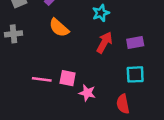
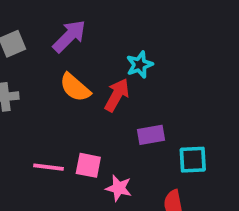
red arrow: (104, 42) -> (117, 95), moved
purple rectangle: (135, 42) -> (151, 135), moved

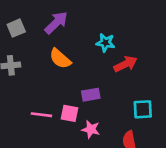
cyan star: (140, 65) -> (105, 43), turned 30
red arrow: (117, 95) -> (125, 64), moved, turned 35
purple rectangle: (151, 135) -> (91, 95), moved

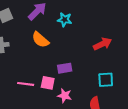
cyan star: (105, 43) -> (65, 20), moved
red arrow: (125, 64) -> (103, 44), moved

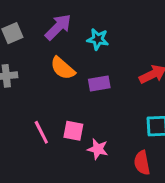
purple rectangle: (65, 68) -> (99, 83), moved
pink line: (26, 84) -> (41, 132), turned 56

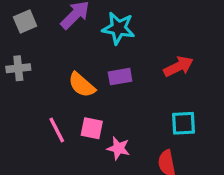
cyan star: (98, 39) -> (118, 28), size x1.4
orange semicircle: (63, 68) -> (82, 85), moved

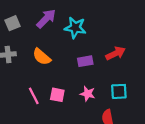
purple rectangle: (120, 77) -> (85, 61), moved
orange semicircle: (82, 85) -> (42, 57), moved
pink star: (118, 148) -> (88, 94), moved

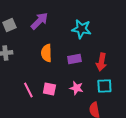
cyan star: (75, 28) -> (81, 29), moved
red arrow: (116, 53) -> (101, 62), moved, turned 126
orange semicircle: (42, 57) -> (46, 53), moved, turned 48

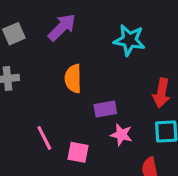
purple rectangle: (74, 59) -> (105, 109), moved
pink square: (49, 89) -> (78, 152), moved

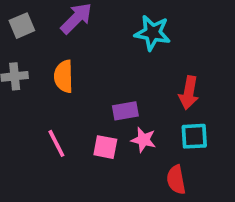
orange semicircle: (73, 79) -> (64, 76), moved
pink square: (78, 152) -> (105, 147), moved

